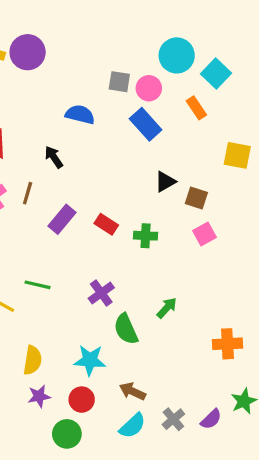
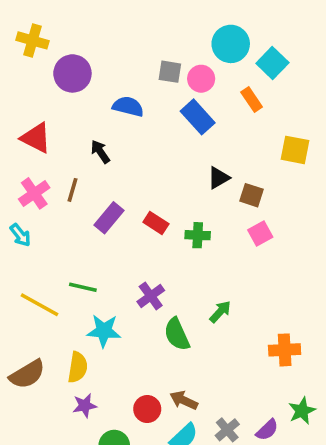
purple circle: (28, 52) -> (72, 73), moved
cyan star: (90, 360) -> (104, 331), moved
red circle: (82, 400) -> (147, 409), moved

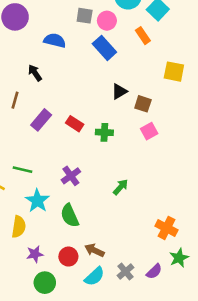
cyan star: (104, 331) -> (37, 201), turned 30
green semicircle: (177, 334) -> (70, 216), moved
orange cross: (285, 350) -> (166, 228), moved, turned 30
purple star: (85, 406) -> (35, 254), moved

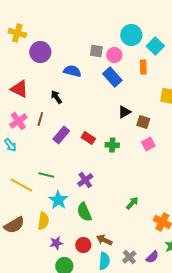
orange rectangle: (143, 36) -> (143, 67), turned 32
green arrow: (121, 187) -> (132, 203), moved
cyan semicircle: (94, 276) -> (104, 261), turned -42

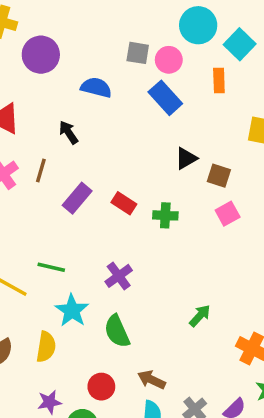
purple star: (56, 243) -> (49, 402), moved
red circle: (83, 245) -> (101, 387), moved

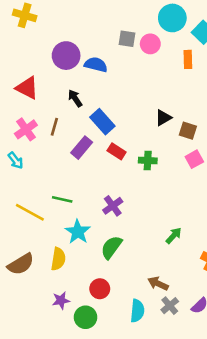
purple circle: (41, 55) -> (66, 56), moved
blue rectangle: (165, 98) -> (102, 122), moved
green semicircle: (117, 331) -> (111, 247), turned 60
brown arrow: (151, 380) -> (158, 284), moved

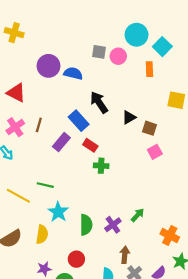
black arrow: (75, 98) -> (99, 102), moved, size x1.5
green cross: (148, 160) -> (101, 166), moved
purple cross: (113, 206) -> (113, 225), moved
green semicircle: (111, 247) -> (86, 225), turned 144
brown arrow: (158, 284) -> (125, 255), turned 70

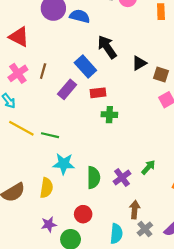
red rectangle: (90, 145) -> (98, 93), turned -40
yellow line: (18, 196) -> (21, 128), moved
cyan star: (58, 212) -> (64, 164), turned -30

